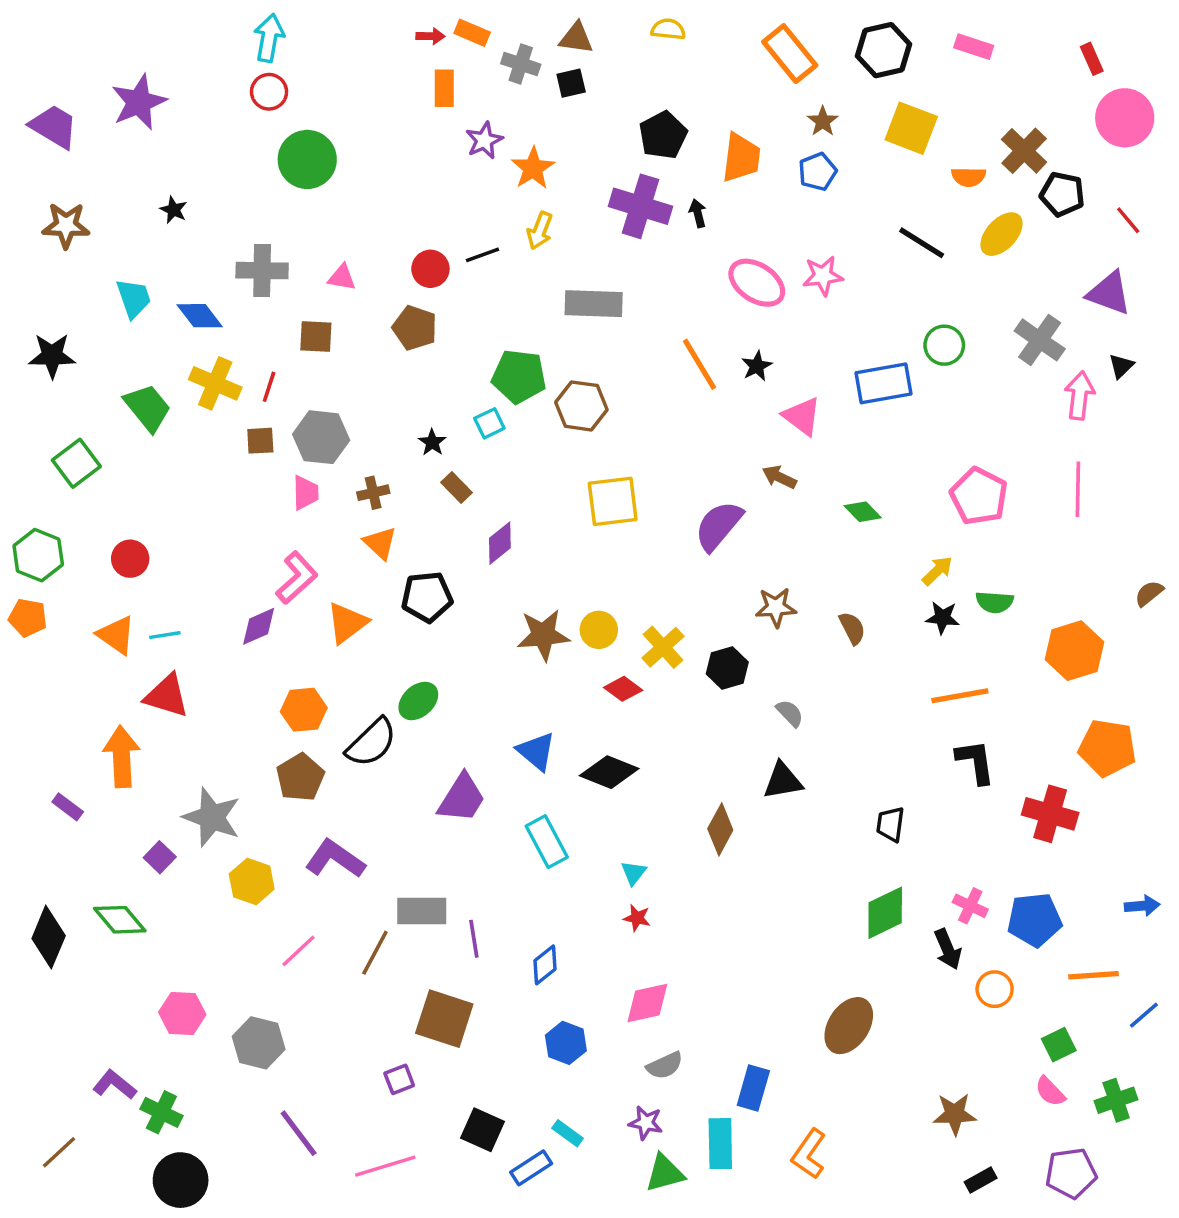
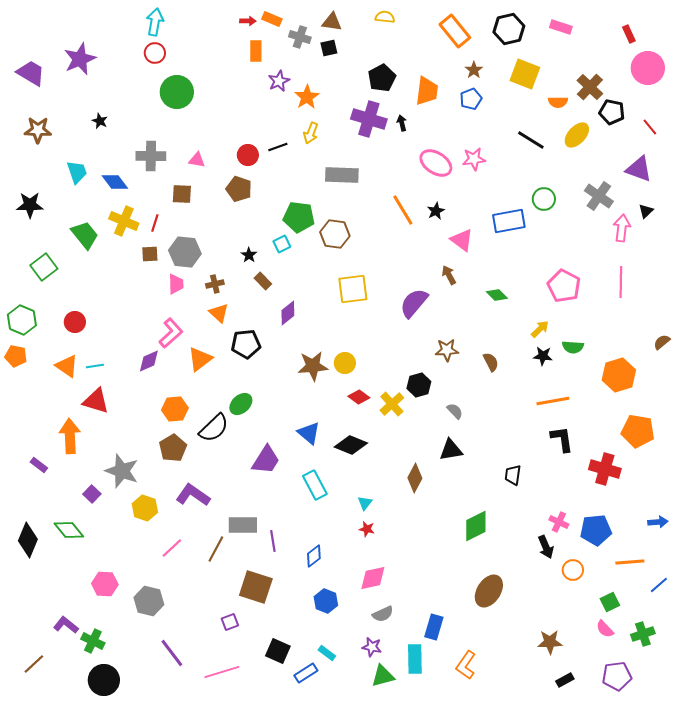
brown arrow: (779, 477) -> (449, 275), turned 36
yellow cross: (663, 647) -> (392, 404), moved
green diamond: (885, 913) -> (476, 526), moved

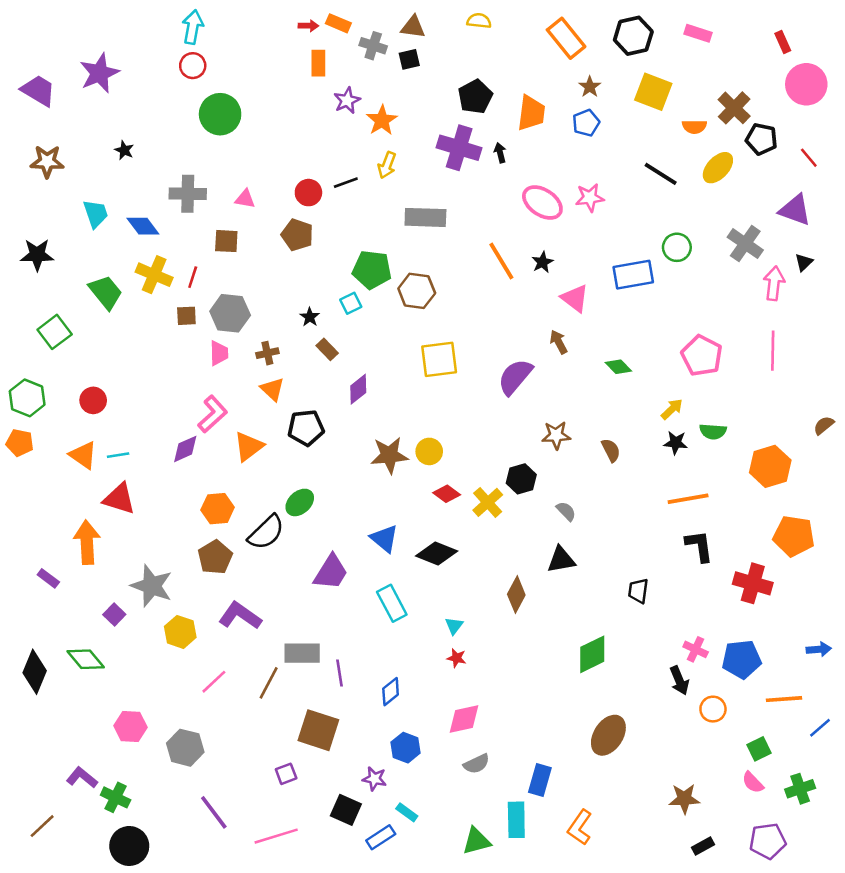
purple star: (372, 647) -> (374, 779), moved

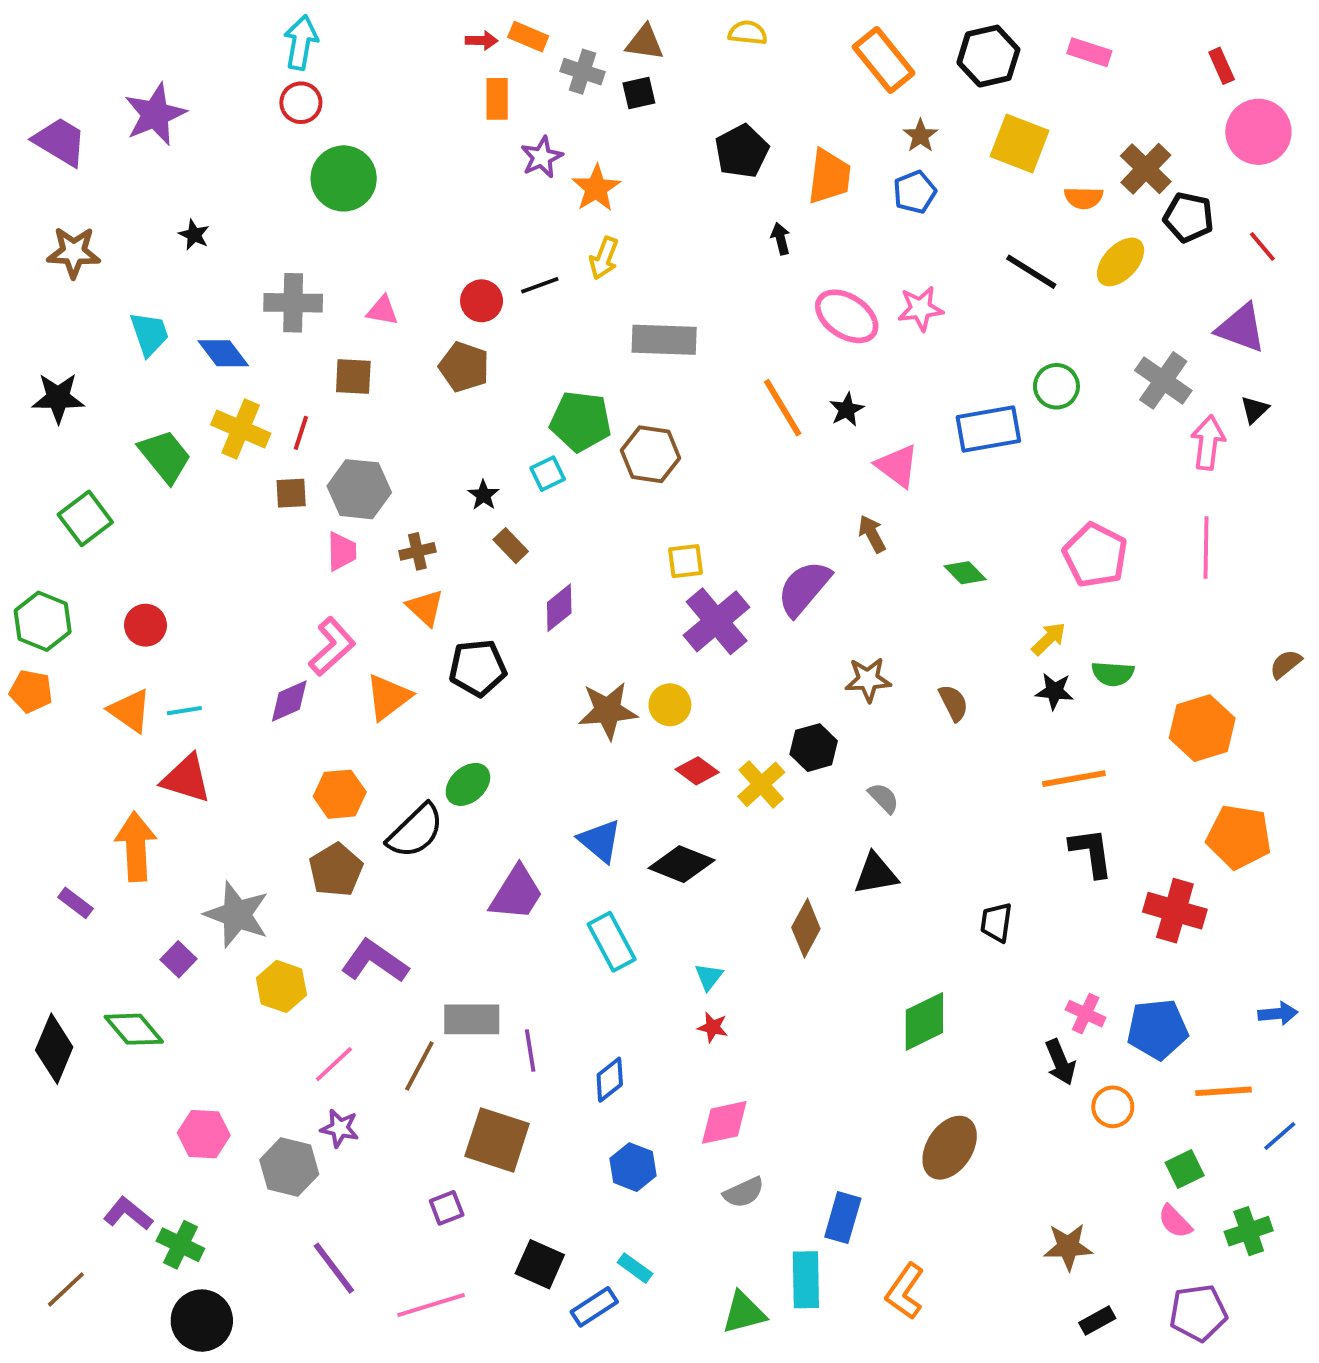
purple cross: (459, 148) -> (717, 621), moved, turned 33
yellow square: (439, 359) -> (685, 561), size x0.6
purple star: (374, 779) -> (340, 1128), moved

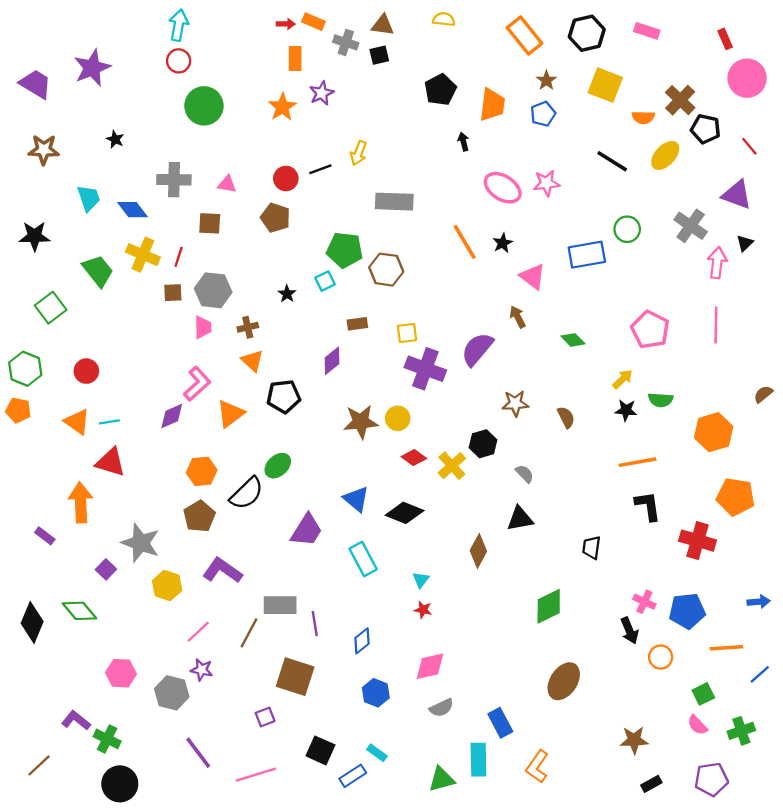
orange star: (596, 188) -> (282, 107), moved
brown rectangle: (511, 546) -> (357, 324), moved, turned -54
purple cross: (717, 621) -> (425, 369), turned -30
blue rectangle: (843, 1218) -> (500, 723), turned -44

